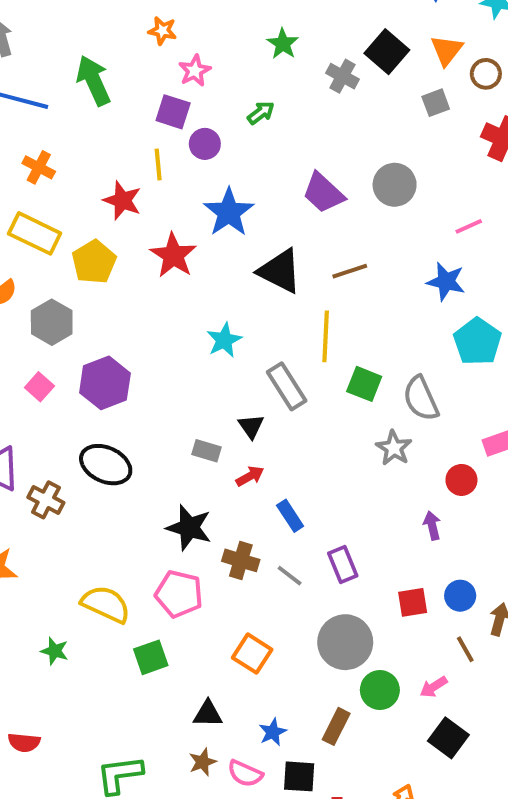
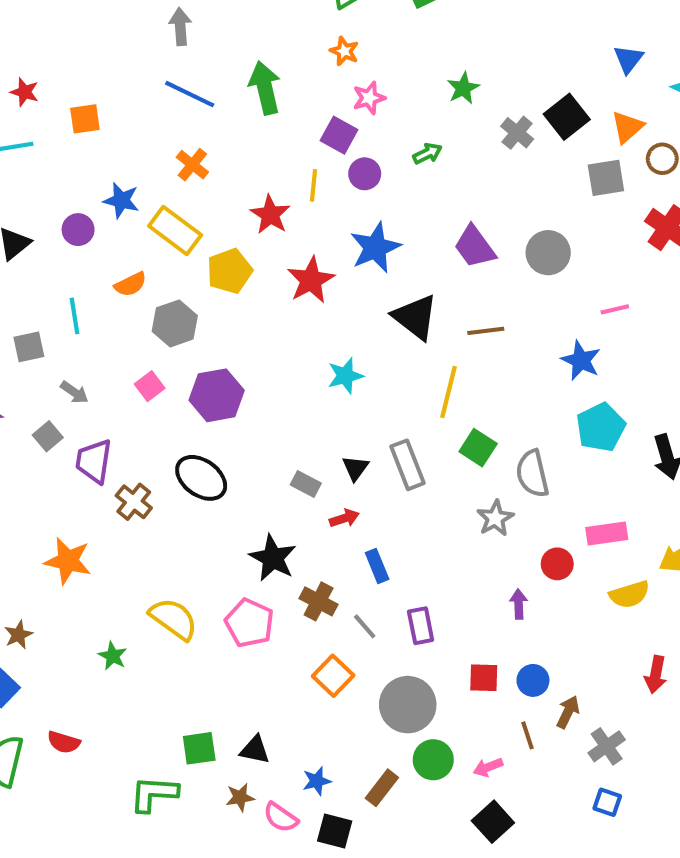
gray square: (436, 103) -> (606, 178), size x1.4
gray rectangle: (287, 386) -> (408, 465), moved
orange square: (252, 654) -> (333, 676), moved
green square: (151, 657) -> (199, 748), moved

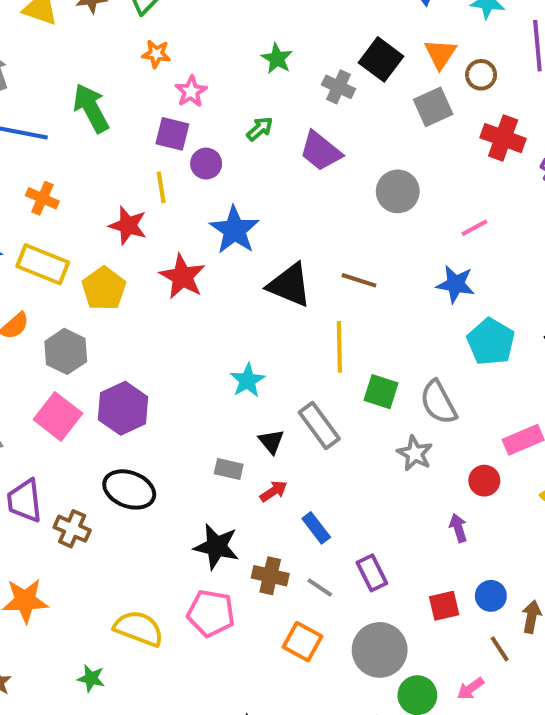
purple trapezoid: (475, 247) -> (321, 151), moved
brown line: (486, 331) -> (359, 280), turned 40
cyan star: (345, 376) -> (248, 380), moved
pink square: (150, 386) -> (58, 416), size x1.6

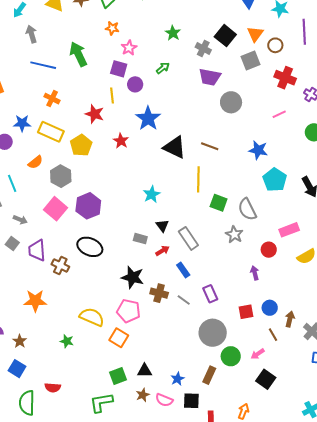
purple trapezoid: (321, 151) -> (210, 77), moved, turned -30
pink line: (474, 228) -> (279, 114), moved
red star: (182, 277) -> (121, 141), size x0.7
gray rectangle: (319, 425) -> (188, 238), moved
orange square: (303, 642) -> (119, 338), moved

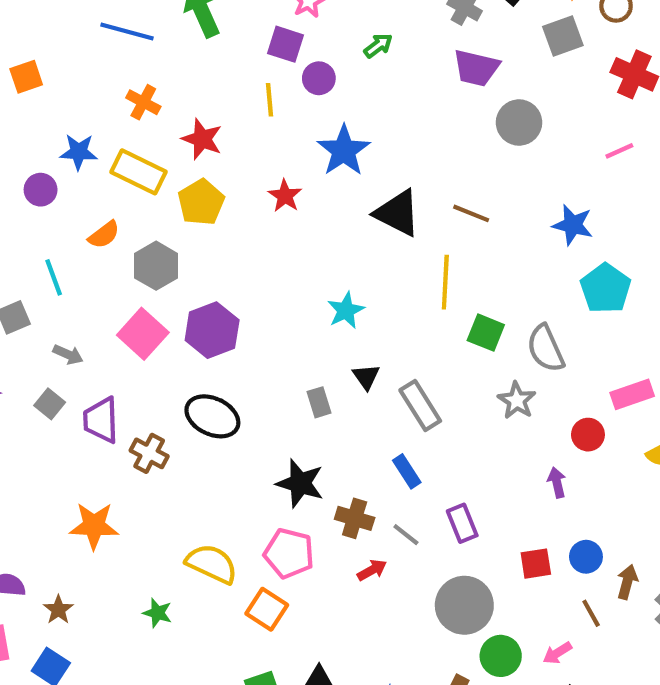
red star: (95, 114) -> (202, 139), moved
gray rectangle: (140, 239) -> (319, 402), turned 56
red arrow: (162, 251) -> (372, 570), moved

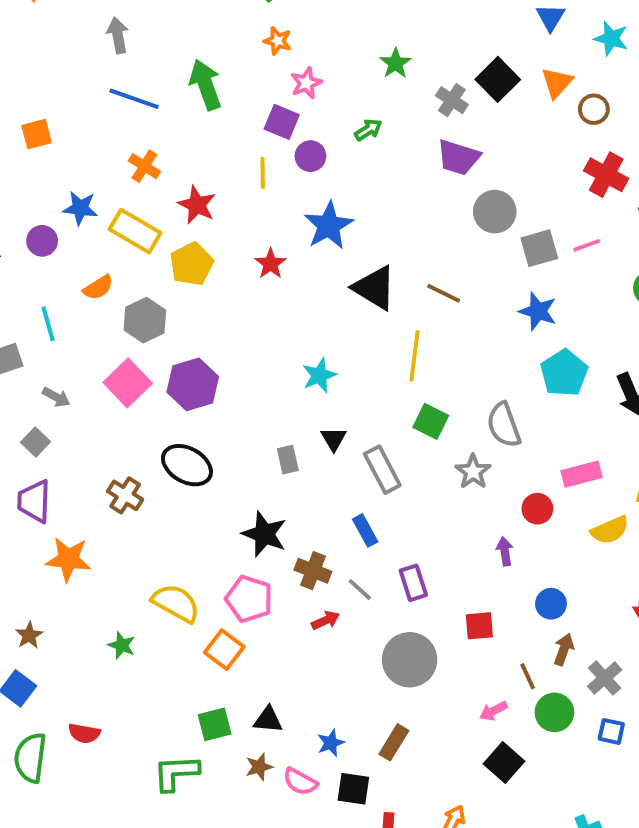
gray square: (563, 36) -> (539, 248), moved
green square: (486, 333) -> (431, 421), moved
purple trapezoid: (101, 420) -> (34, 501), moved
blue circle: (586, 557) -> (551, 604), moved
green circle: (501, 656) -> (554, 712), moved

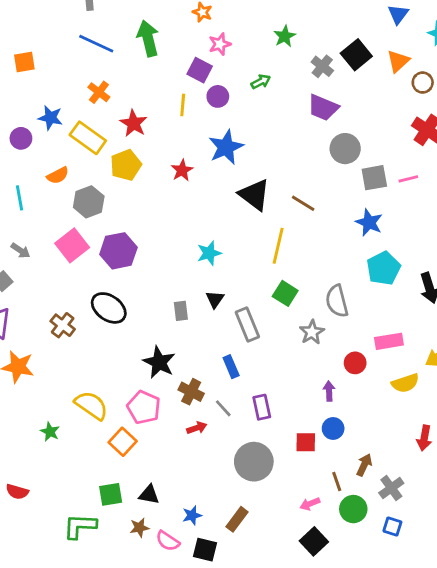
blue circle: (551, 604) -> (333, 428), moved

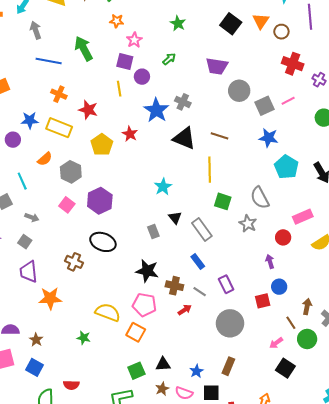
gray cross: (322, 66) -> (183, 102), moved
yellow pentagon: (126, 165) -> (102, 145), moved
pink square: (72, 245) -> (67, 205), size x0.7

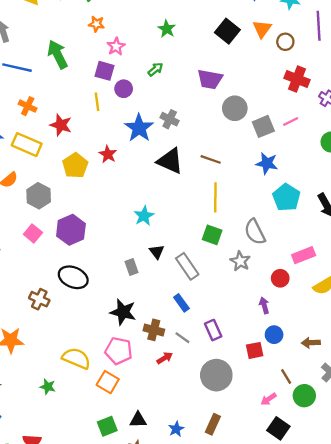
yellow line: (210, 170) -> (215, 197), moved
brown arrow: (307, 307) -> (311, 343), moved, turned -105

